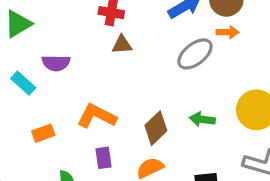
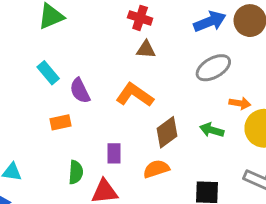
orange arrow: (228, 32) -> (240, 103), moved
purple semicircle: (56, 63) -> (80, 91), moved, turned 55
orange L-shape: (97, 116) -> (135, 95), moved

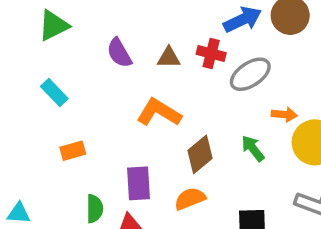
red cross: (140, 18) -> (211, 54), moved
purple semicircle: (80, 91) -> (119, 53), moved
green arrow: (212, 130) -> (253, 148), turned 40
purple rectangle: (114, 153) -> (138, 183), size x1.4

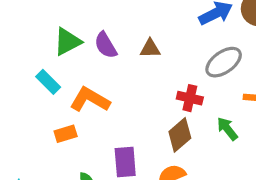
green triangle: (54, 25) -> (67, 42), moved
red cross: (211, 54) -> (190, 98), moved
orange L-shape: (159, 112) -> (90, 100), moved

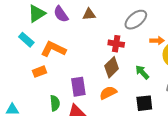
green arrow: (227, 129) -> (142, 72), moved

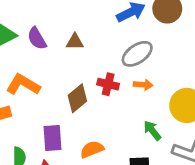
orange arrow: (157, 41) -> (143, 85), moved
brown diamond: (112, 67) -> (77, 98), moved
green arrow: (142, 72) -> (152, 130), moved

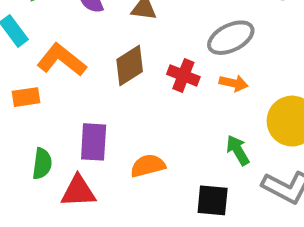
brown diamond: (77, 98) -> (130, 66), moved

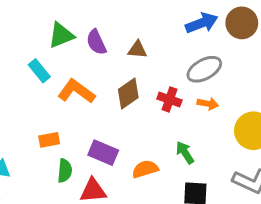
orange rectangle: (26, 97) -> (49, 140), moved
purple rectangle: (94, 142) -> (103, 153), turned -68
green arrow: (238, 150) -> (185, 153), moved

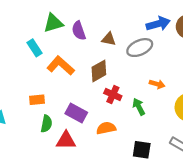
gray ellipse: (204, 69) -> (140, 48), moved
red cross: (169, 99) -> (113, 95), moved
green arrow: (185, 153) -> (139, 107), moved

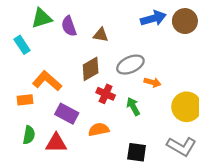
gray ellipse: (140, 48) -> (130, 65), moved
orange L-shape: (61, 66) -> (47, 81), moved
green semicircle: (46, 124) -> (29, 135), moved

